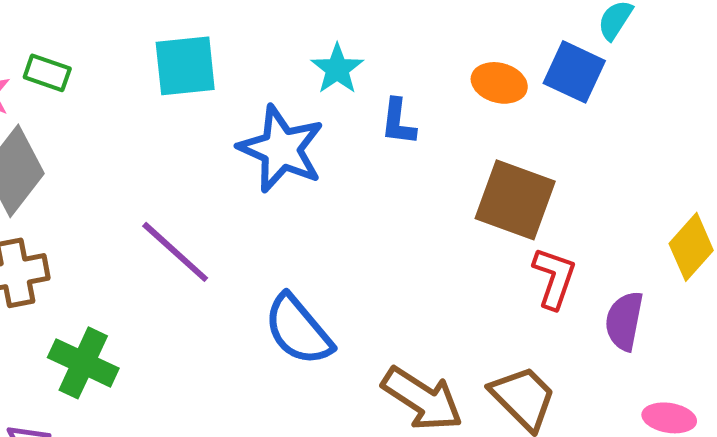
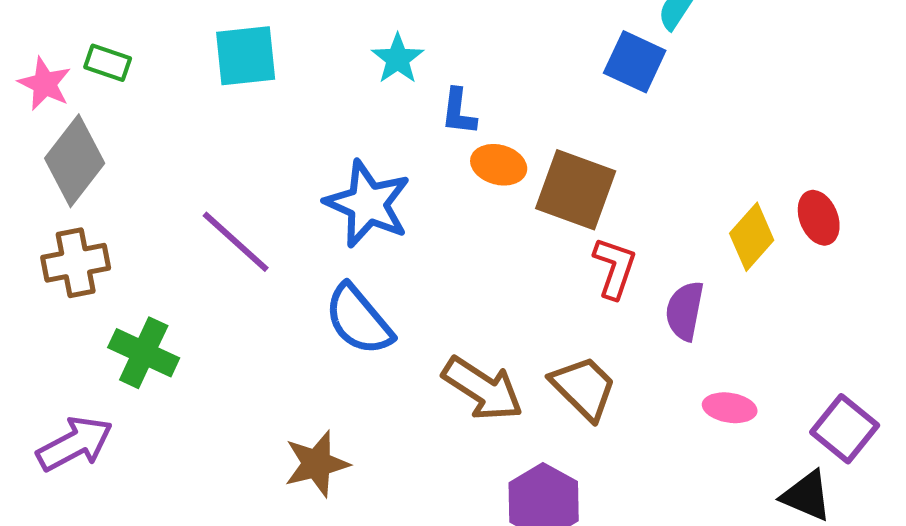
orange ellipse: (499, 83) -> (499, 165), moved
blue star: (281, 149) -> (368, 204), moved

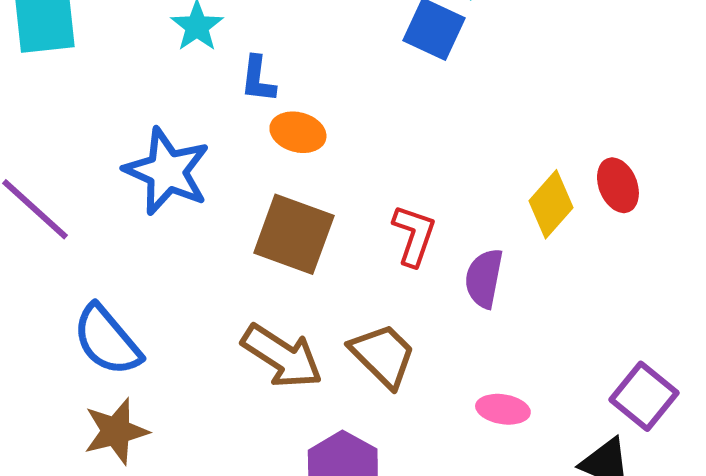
brown square: (576, 190) -> (294, 234), moved
blue semicircle: (359, 320) -> (107, 340), moved
pink ellipse: (730, 408) -> (503, 409), moved

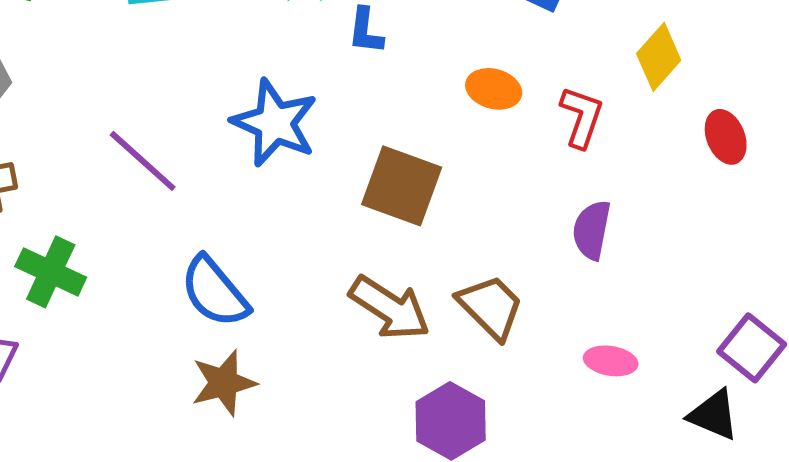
orange ellipse: (298, 132) -> (494, 89), moved
yellow diamond: (551, 204) -> (659, 57), moved
red L-shape: (414, 235) -> (582, 117), moved

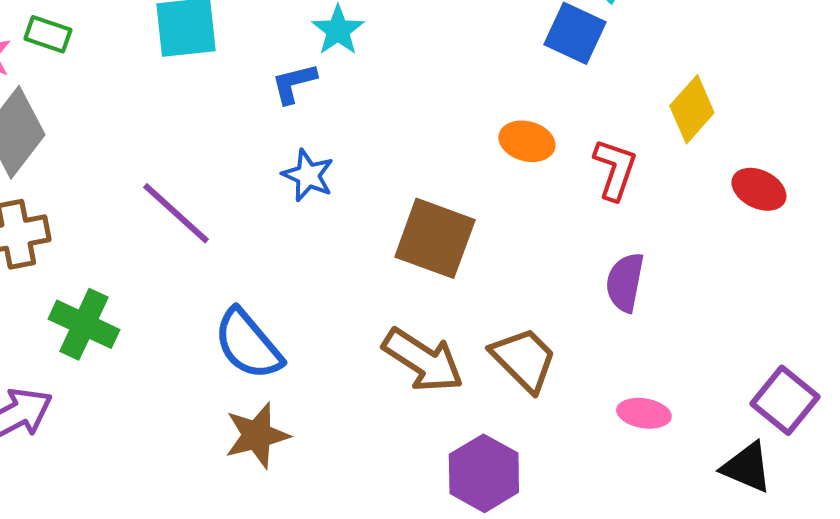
blue L-shape: (366, 31) -> (294, 83), moved, turned 69
blue star: (275, 123) -> (308, 175), size x0.6
red ellipse: (726, 137) -> (759, 189), turned -42

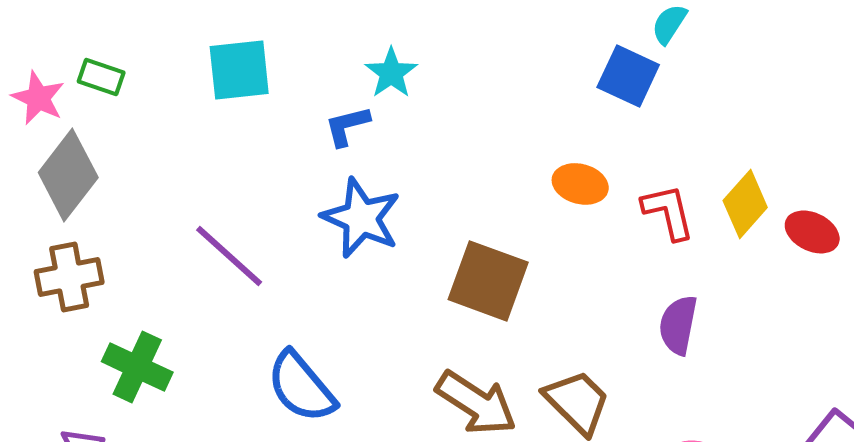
yellow diamond: (692, 109) -> (745, 204), moved
red L-shape: (615, 169) -> (668, 212), turned -32
blue star: (308, 175) -> (361, 218), size x1.5

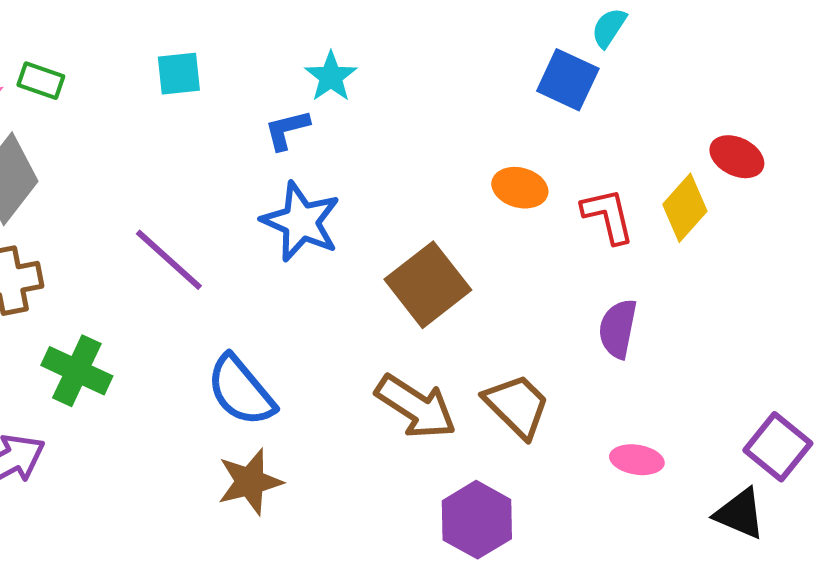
cyan square: (239, 70) -> (179, 74), size x0.7
red ellipse: (812, 232) -> (737, 157), moved
brown square: (488, 281) -> (428, 285), turned 32

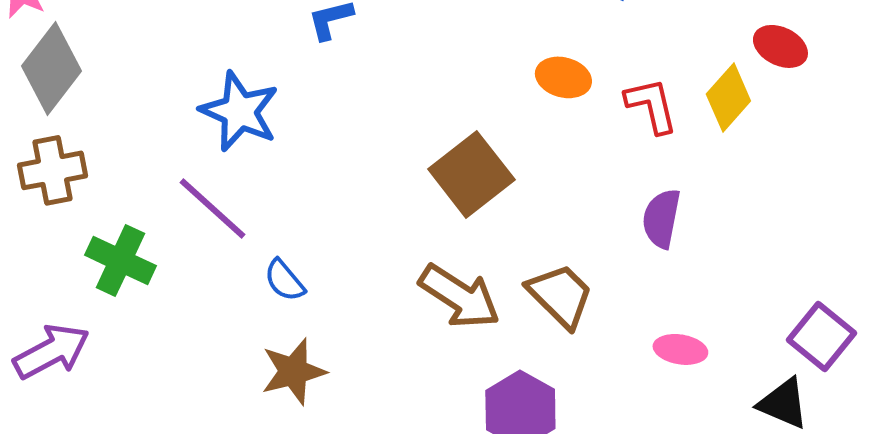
blue star: (301, 222) -> (239, 111), moved
purple line: (169, 260) -> (212, 208), moved
blue semicircle: (241, 391) -> (284, 280), size x0.6

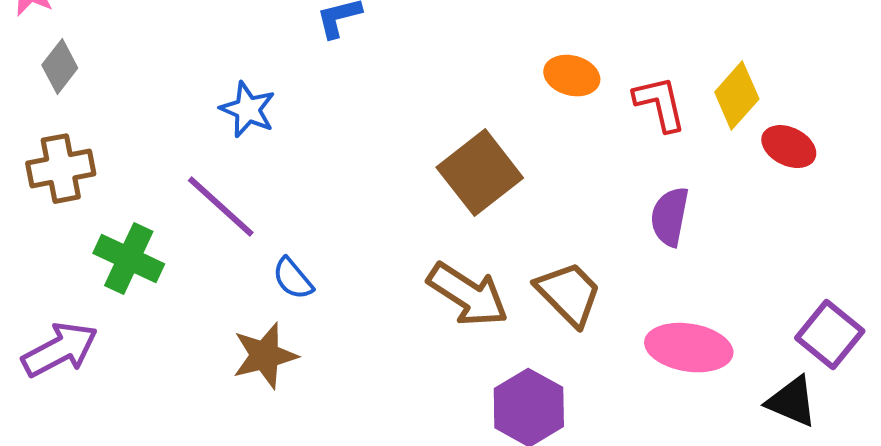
red ellipse: (780, 46) -> (789, 147), moved
gray diamond: (51, 68) -> (60, 67), size x0.6
blue star: (239, 111) -> (248, 110), size x0.7
pink ellipse: (680, 349) -> (689, 348), size x1.6
brown star: (293, 371) -> (265, 356), moved

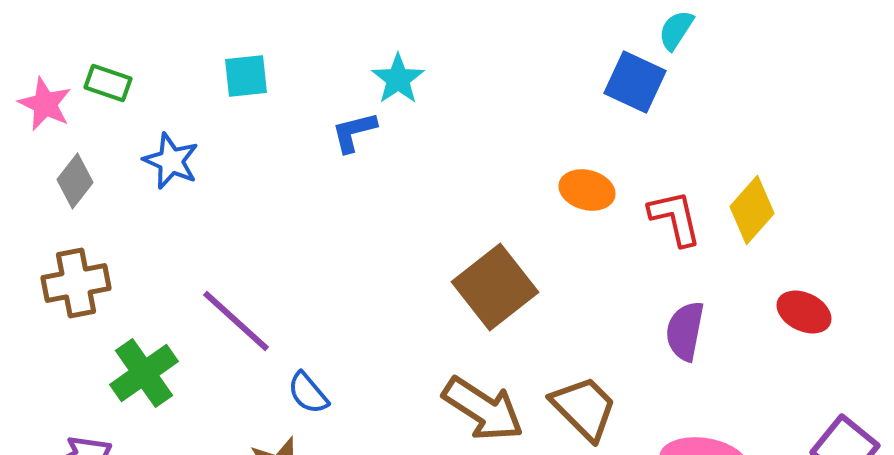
blue star: (248, 110) -> (171, 161), moved
red ellipse: (789, 147) -> (804, 312), moved
green cross: (129, 259) -> (144, 373), turned 30

